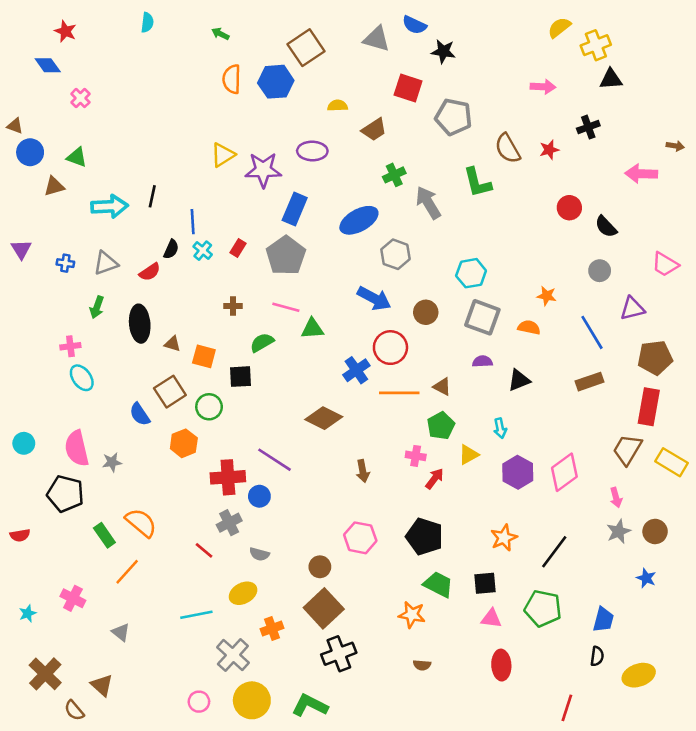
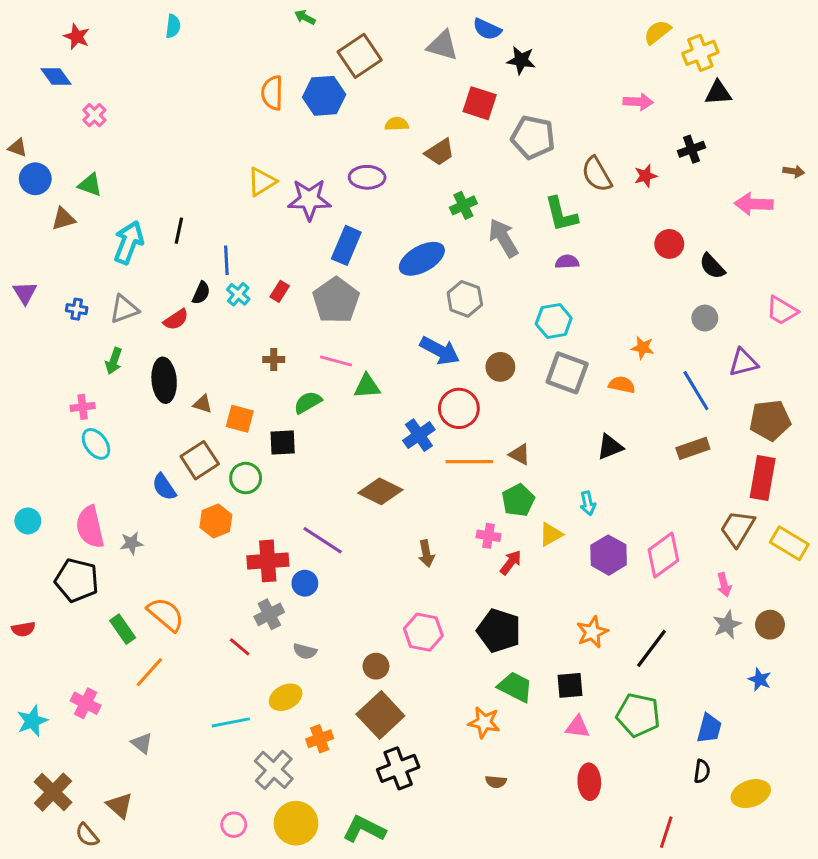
green arrow: (220, 34) -> (305, 17), moved
cyan arrow: (109, 206) -> (129, 242), turned -66
purple semicircle: (482, 361) -> (567, 262), moved
cyan star: (28, 613) -> (32, 721), size x1.5

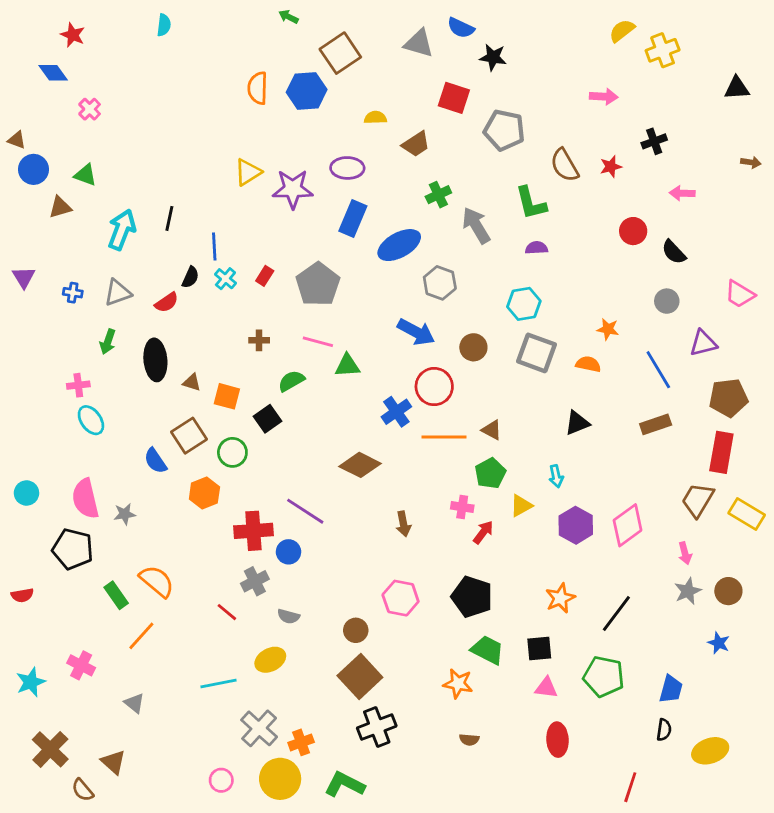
black triangle: (718, 93) -> (737, 88), moved
pink arrow: (754, 204) -> (682, 193), moved, size x0.7
blue rectangle: (346, 245) -> (353, 218), moved
black square: (283, 442) -> (267, 419), turned -32
orange cross: (320, 739) -> (301, 742), moved

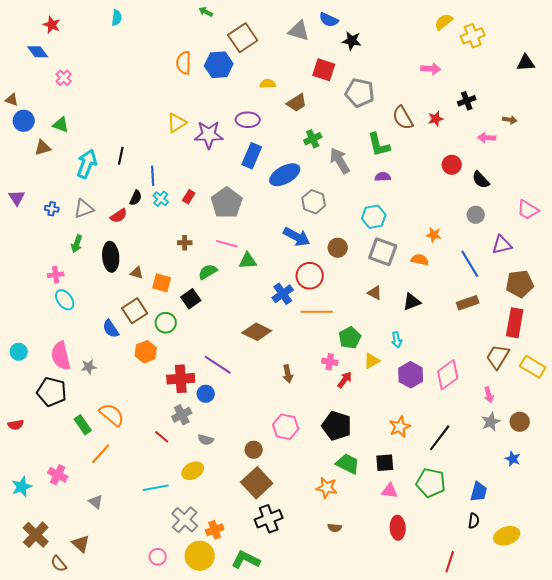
brown arrow: (751, 162) -> (510, 120), moved
brown triangle: (492, 430) -> (375, 293), moved

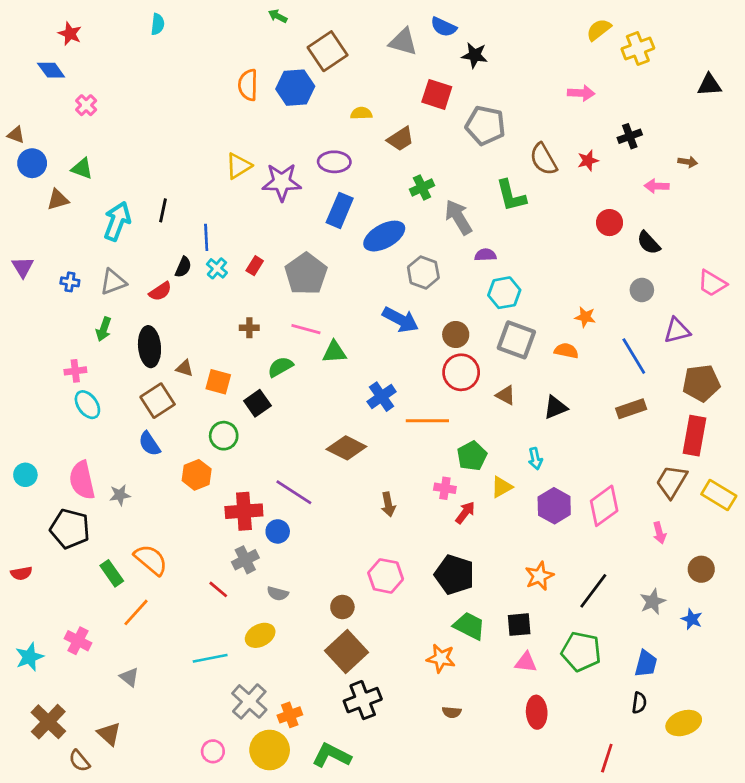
purple semicircle: (383, 177) -> (485, 255), moved
red circle: (310, 276) -> (461, 372), moved
brown square: (135, 311) -> (158, 401), moved
gray star: (491, 422) -> (653, 602), moved

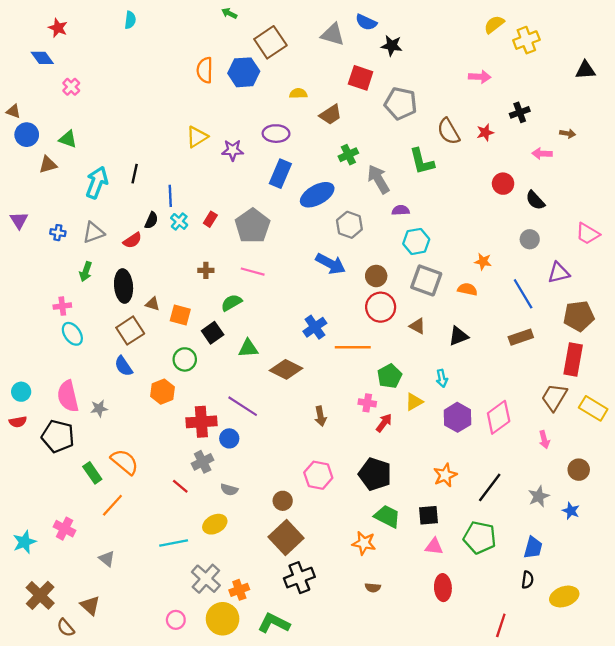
purple star: (282, 182) -> (233, 150), size x0.7
green triangle: (334, 352) -> (248, 348), moved
red semicircle: (21, 573) -> (18, 422), moved

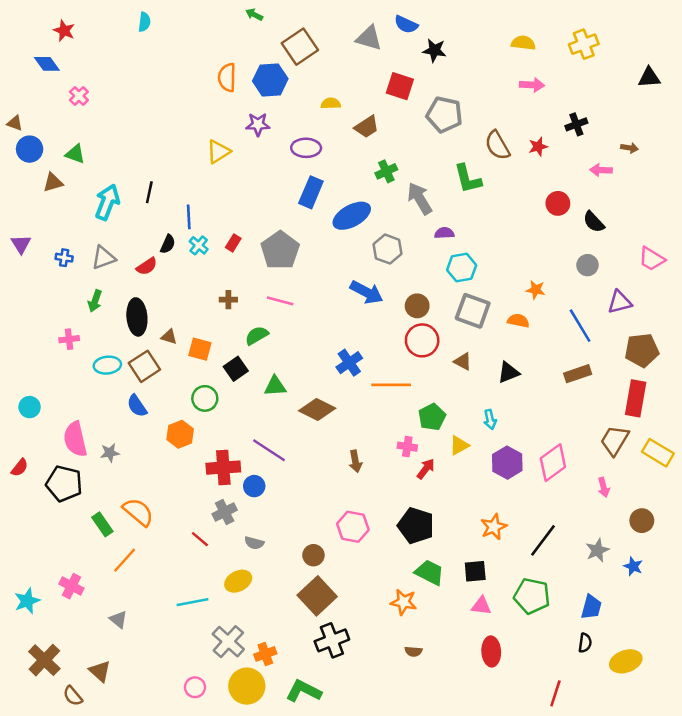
yellow semicircle: (494, 24) -> (523, 43), moved, turned 45
purple star: (233, 150) -> (258, 124), moved
cyan ellipse: (72, 334) -> (107, 365), moved, turned -60
cyan circle: (21, 392) -> (30, 407), moved
red semicircle: (18, 422) -> (20, 468), turned -42

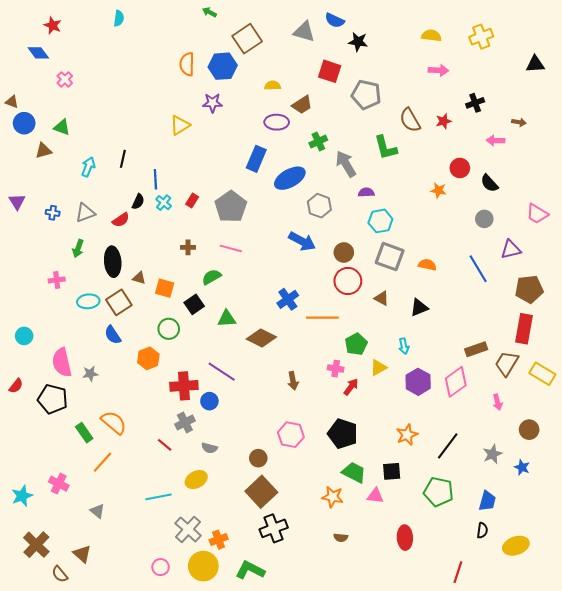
purple ellipse: (306, 148) -> (277, 122), moved
cyan arrow: (107, 202) -> (88, 167), size x0.7
orange star: (536, 290) -> (438, 190), moved
brown rectangle: (578, 374) -> (476, 349), moved
pink triangle: (481, 606) -> (375, 496), moved

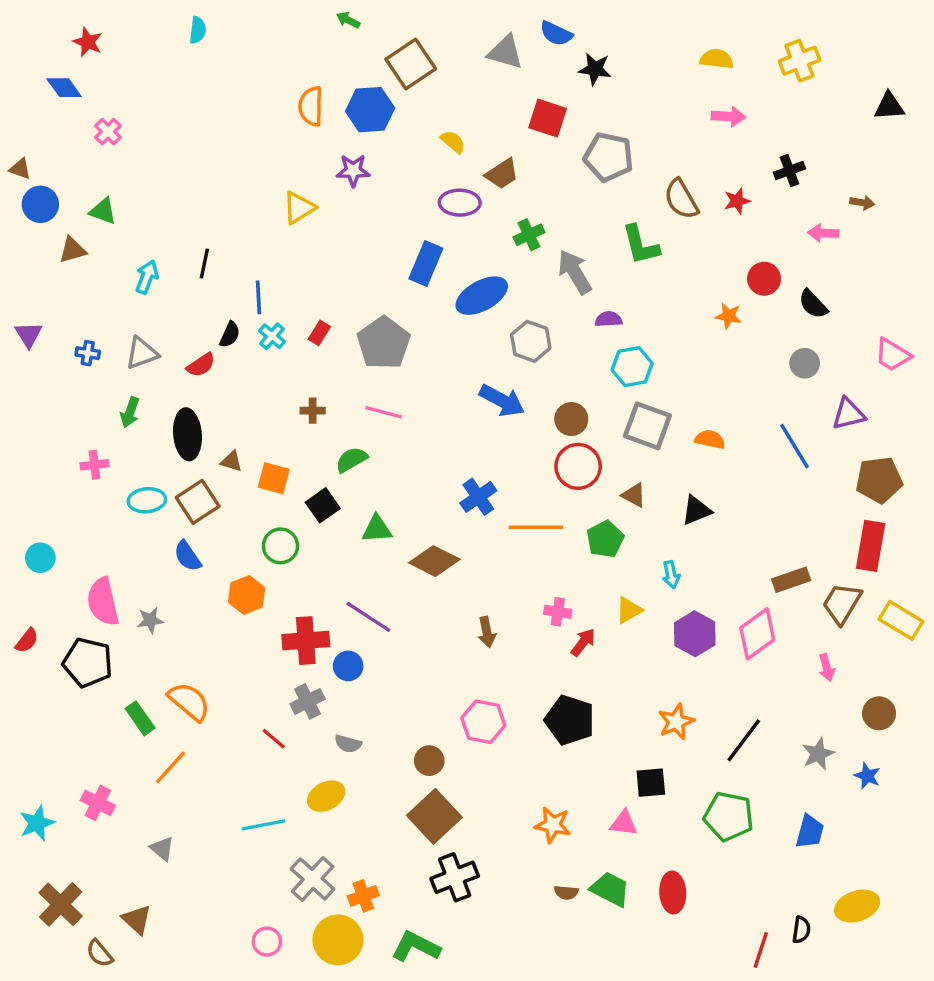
yellow semicircle: (273, 86) -> (453, 142), turned 42
green pentagon: (356, 344) -> (605, 539), moved
green trapezoid: (354, 472) -> (610, 889), moved
black semicircle: (482, 530) -> (801, 930), moved

